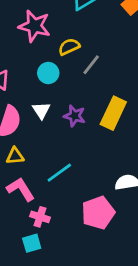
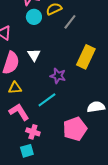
cyan circle: (48, 73) -> (34, 17), moved
purple star: (75, 116) -> (58, 76), moved

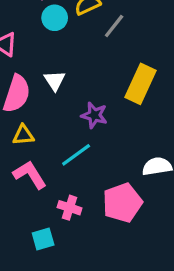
pink cross: (33, 132) -> (69, 208), moved

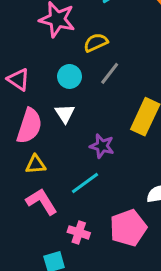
cyan circle: (55, 18) -> (69, 76), moved
gray line: (114, 26) -> (110, 73), moved

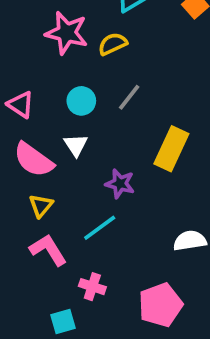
yellow semicircle: (96, 43) -> (113, 44), moved
pink semicircle: (29, 126) -> (34, 160), turned 108
yellow triangle: (36, 165) -> (41, 206), turned -45
pink pentagon: (128, 228) -> (160, 305), moved

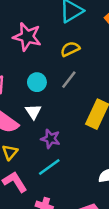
yellow semicircle: (113, 44) -> (70, 49), moved
purple star: (120, 184) -> (50, 139), moved

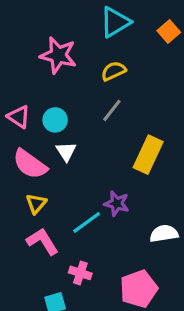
cyan circle: (37, 82) -> (55, 120), moved
purple star: (50, 139) -> (117, 204), moved

